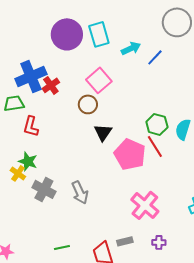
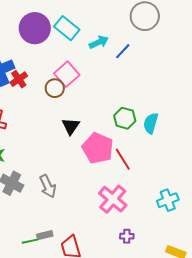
cyan rectangle: (99, 34) -> (67, 28), turned -35
brown circle: (88, 104) -> (55, 88), moved
red line: (155, 146) -> (123, 159), moved
gray rectangle: (125, 241) -> (45, 235), moved

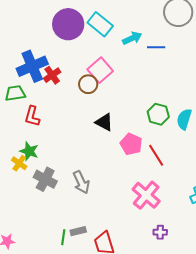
blue line: (123, 51) -> (156, 47), turned 48
black triangle: (71, 126) -> (104, 122), turned -36
pink pentagon: (98, 148) -> (131, 144), size x0.7
green line: (30, 241) -> (63, 237), turned -70

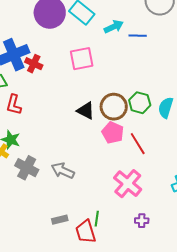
pink square: (100, 70) -> (82, 59), turned 30
red cross: (52, 75) -> (34, 64), turned -30
brown circle: (88, 84) -> (114, 107), moved, size x1.4
gray arrow: (81, 182) -> (63, 171), turned 140
green line: (63, 237) -> (97, 219), moved

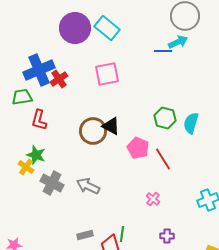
cyan arrow: (114, 27) -> (178, 42), moved
red cross: (34, 64) -> (59, 79), turned 30
brown circle: (114, 107) -> (93, 131), moved
pink cross: (128, 184) -> (153, 199), size x0.5

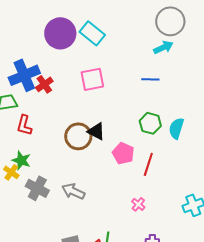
blue line: (163, 51) -> (150, 79), moved
red line: (163, 159) -> (148, 164), turned 50

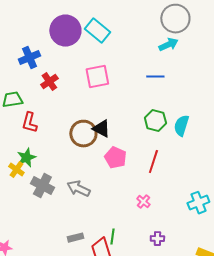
blue cross: (24, 75) -> (29, 58), moved, size x0.7
pink pentagon: (123, 153) -> (115, 158), moved
green star: (21, 160) -> (26, 158), turned 30

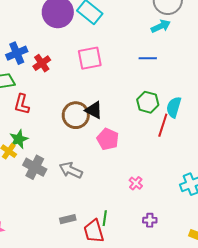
blue cross: (29, 58) -> (17, 53), moved
red line: (153, 162) -> (163, 125), moved

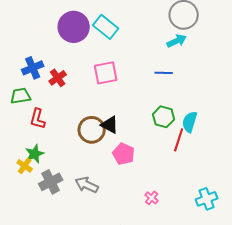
gray cross: (35, 167) -> (51, 182), turned 35

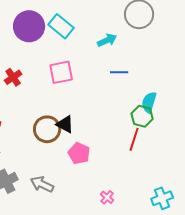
cyan arrow: (177, 41) -> (107, 40), moved
green hexagon: (164, 117) -> (142, 116), moved
cyan semicircle: (190, 122) -> (149, 102), moved

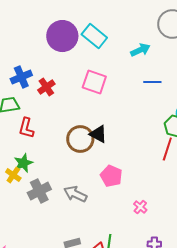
pink square: (61, 72) -> (94, 82), turned 30
pink pentagon: (79, 153) -> (111, 176), moved

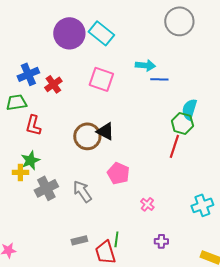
cyan arrow: (140, 50) -> (145, 65), moved, turned 30
yellow cross: (13, 175) -> (20, 172), turned -35
gray arrow: (75, 194) -> (82, 191), turned 30

